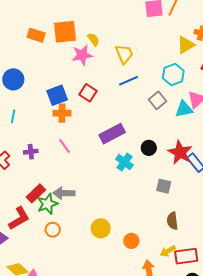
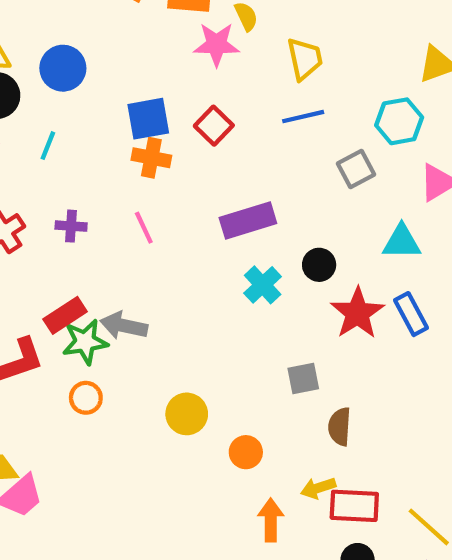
cyan triangle: (184, 109) -> (402, 242), moved
red star: (180, 152) -> (357, 313), moved
gray square: (164, 186) -> (303, 379), moved, turned -35

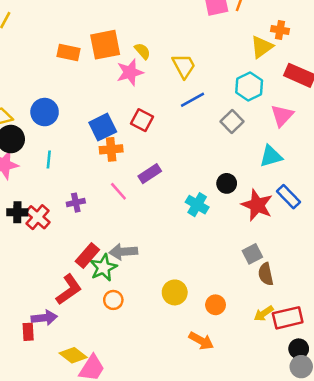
purple rectangle: (248, 221) -> (150, 174), moved, size x0.7
gray square: (303, 379) -> (252, 254), moved
orange arrow: (271, 520) -> (201, 341), moved, turned 135

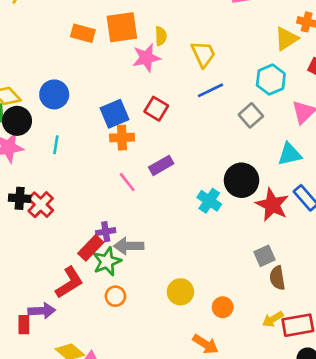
yellow semicircle: (143, 51) -> (161, 36), turned 36
black circle: (227, 183) -> (242, 180), size x1.6
purple cross: (76, 203) -> (106, 232), moved

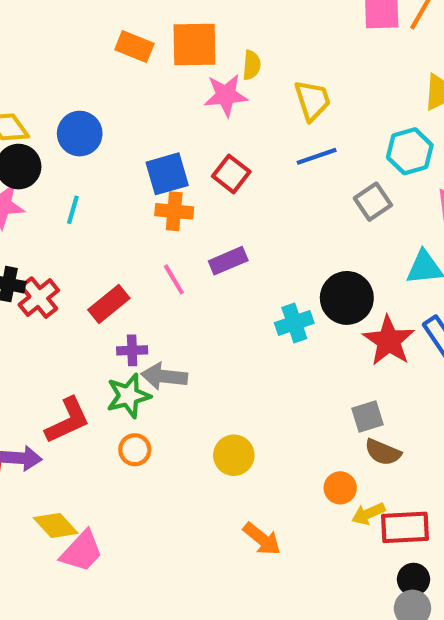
cyan cross: (209, 201) -> (294, 323), turned 30
red rectangle: (91, 248) -> (109, 304), moved
brown semicircle: (277, 278) -> (383, 452), turned -65
orange circle: (223, 307) -> (340, 488), moved

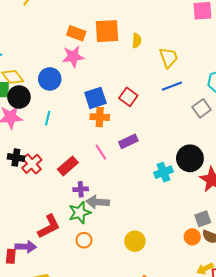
pink star: (226, 95) -> (73, 57), moved
orange circle: (340, 488) -> (192, 237), moved

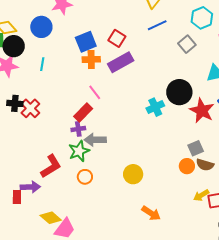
purple rectangle: (128, 141) -> (121, 62), moved, size x1.4
red rectangle: (68, 166) -> (83, 112), moved

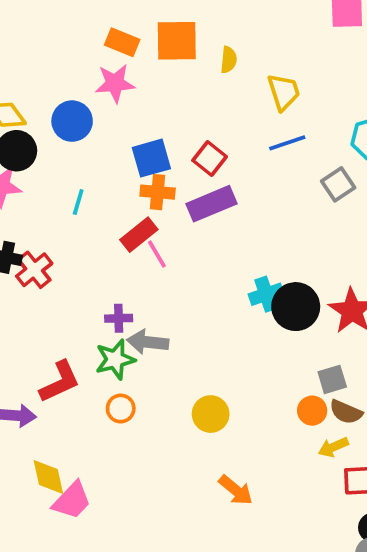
cyan line: (42, 64) -> (78, 202), moved
black circle: (179, 92) -> (296, 307), moved
red rectangle: (83, 112) -> (139, 235), moved
yellow arrow: (201, 195) -> (333, 447), moved
yellow diamond: (51, 218) -> (48, 477), turned 30

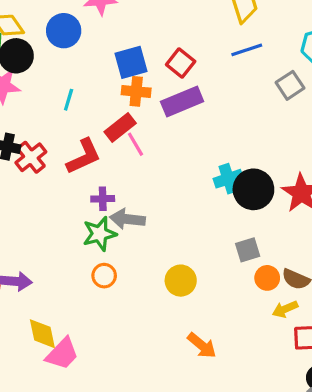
gray square: (332, 379) -> (248, 250), moved
red L-shape: (60, 382) -> (84, 156), moved

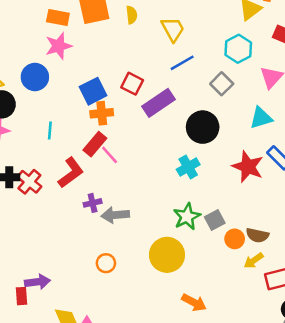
purple rectangle: (182, 101) -> (159, 103), moved
black circle: (253, 189) -> (203, 127), moved
green star: (100, 234) -> (187, 217), moved
yellow circle: (181, 281) -> (167, 255), size x1.4

